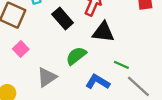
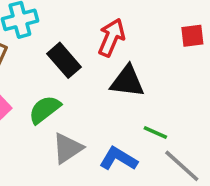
green semicircle: (76, 56) -> (45, 110), moved
gray triangle: (47, 77) -> (67, 148), moved

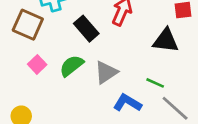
black triangle: (127, 81) -> (166, 41), moved
gray triangle: (67, 148) -> (106, 72), moved

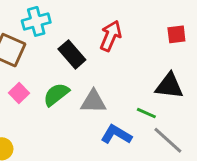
black triangle: (166, 41) -> (169, 86), moved
gray triangle: (106, 72) -> (93, 102), turned 35

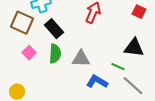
red square: (176, 34) -> (139, 12), turned 32
black rectangle: (72, 54) -> (54, 29), moved
green semicircle: (56, 94) -> (55, 54), turned 132

